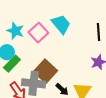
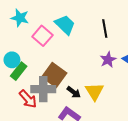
cyan star: (15, 31) -> (20, 18), moved

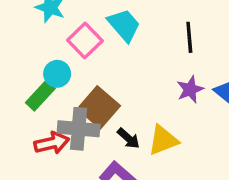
cyan circle: (12, 60) -> (57, 74), moved
yellow triangle: (95, 91) -> (163, 140), turned 36
red arrow: (28, 99) -> (52, 143), turned -66

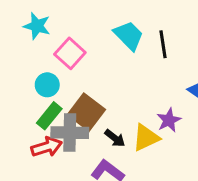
cyan trapezoid: (124, 25) -> (129, 35), moved
purple star: (190, 89) -> (169, 120), moved
green rectangle: (40, 96) -> (49, 116), moved

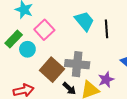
green rectangle: (49, 116) -> (14, 39), moved
gray cross: (70, 133) -> (77, 64), moved

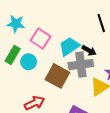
cyan trapezoid: (84, 21) -> (69, 46), moved, turned -70
black arrow: (69, 88) -> (89, 50), moved

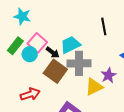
pink square: (40, 39) -> (37, 43), moved
black arrow: (89, 50) -> (53, 52), moved

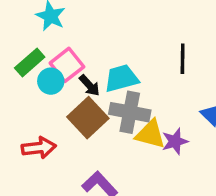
yellow triangle: (94, 87) -> (150, 134), moved, turned 30

